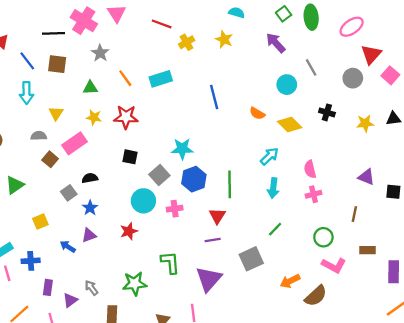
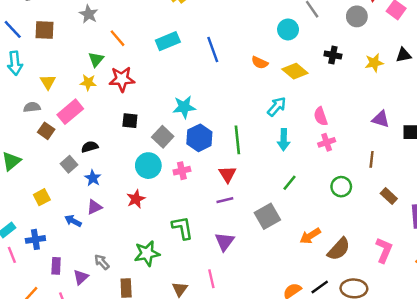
cyan rectangle: (161, 79) -> (168, 41), moved
green triangle: (90, 88) -> (96, 59), moved, turned -42
brown rectangle: (367, 250) -> (389, 196), turned 49
pink L-shape: (334, 265) -> (384, 250), moved, turned -90
purple triangle: (209, 279) -> (224, 242), size x0.7

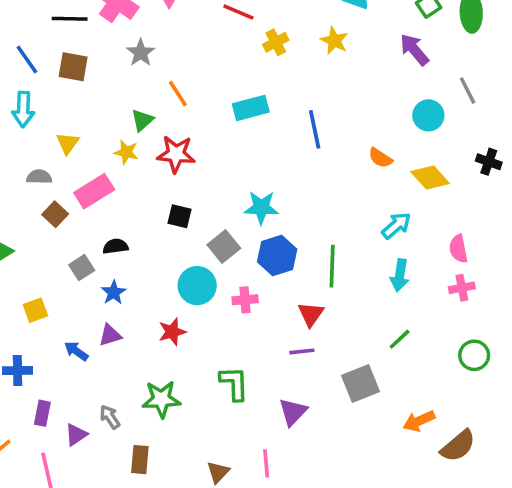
green star: (147, 253) -> (161, 399), moved

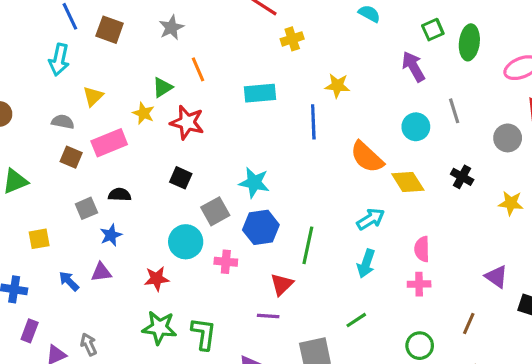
yellow star: (334, 41) -> (337, 86), moved, turned -30
orange semicircle: (380, 158) -> (367, 157), size x1.6
brown square: (55, 214) -> (71, 157), turned -30
green star: (161, 399) -> (159, 328), moved

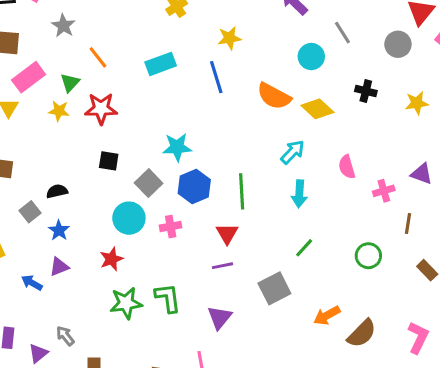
pink rectangle: (109, 143) -> (29, 77), moved
pink cross: (419, 284) -> (384, 191), moved

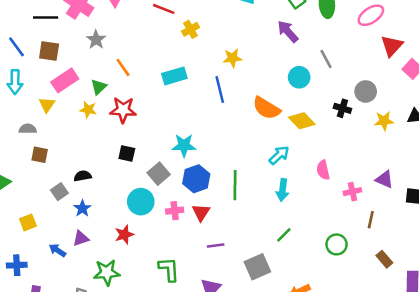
gray circle: (398, 44) -> (366, 91), moved
red triangle: (227, 234) -> (201, 212), moved
green star: (126, 303) -> (107, 272), moved

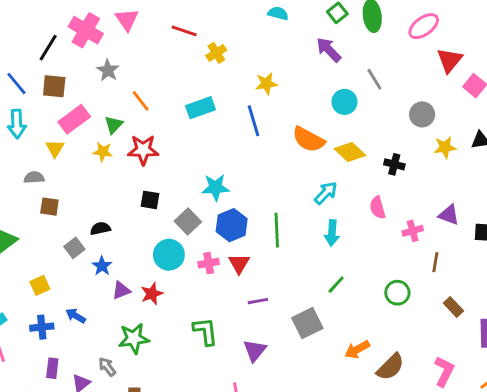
black line: (46, 17) -> (48, 48), turned -55
black cross: (342, 108) -> (394, 164), moved
purple triangle: (81, 238) -> (121, 290), moved
blue cross: (17, 265) -> (42, 327), moved

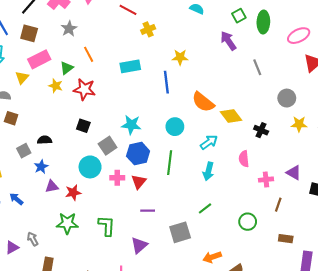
cyan circle: (344, 102) -> (175, 127), moved
brown rectangle: (453, 307) -> (286, 239), turned -48
green star: (134, 338) -> (67, 223), moved

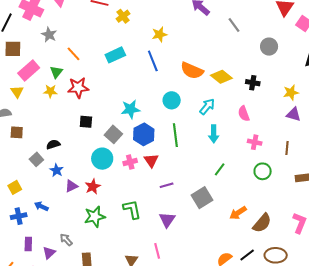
yellow star: (299, 124) -> (291, 93), moved
pink cross: (266, 180) -> (255, 142), moved, turned 32

